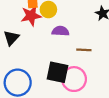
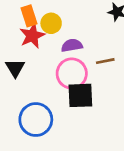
pink circle: (74, 79) -> (72, 74), moved

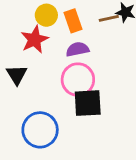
orange rectangle: (29, 16) -> (73, 21), moved
yellow circle: (51, 23) -> (46, 15), moved
brown line: (105, 61) -> (109, 18), moved

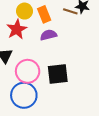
brown line: (109, 18) -> (70, 11), turned 32
pink circle: (78, 80) -> (28, 71), moved

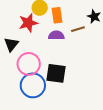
brown line: (70, 11) -> (78, 29), moved, turned -48
blue circle: (24, 95) -> (33, 85), moved

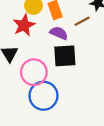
purple semicircle: (56, 35) -> (59, 33), turned 35
black square: (56, 73) -> (65, 56), moved

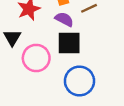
blue circle: (43, 96) -> (79, 81), moved

